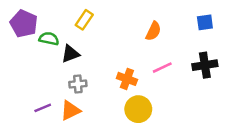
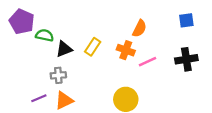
yellow rectangle: (84, 20) -> (93, 47), moved
orange cross: (127, 79) -> (126, 50), moved
gray cross: (78, 84) -> (58, 75), moved

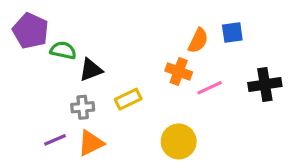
blue square: (186, 20) -> (232, 32), moved
yellow rectangle: (93, 47) -> (128, 99), moved, turned 30

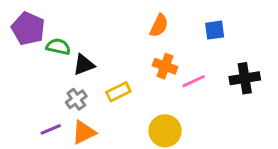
orange semicircle: (198, 41) -> (159, 26), moved
gray cross: (83, 107) -> (76, 99), turned -30

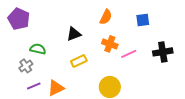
green semicircle: (58, 47) -> (38, 49), moved
black triangle: (84, 65) -> (74, 34), moved
gray cross: (76, 99) -> (26, 66), moved

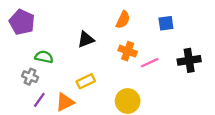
yellow rectangle: (79, 61) -> (86, 81), moved
gray cross: (26, 66) -> (30, 77), turned -32
purple line: (34, 86) -> (39, 100), turned -32

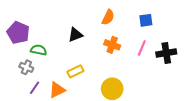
purple pentagon: (22, 22) -> (18, 33), moved
pink line: (150, 63) -> (142, 48), moved, turned -42

